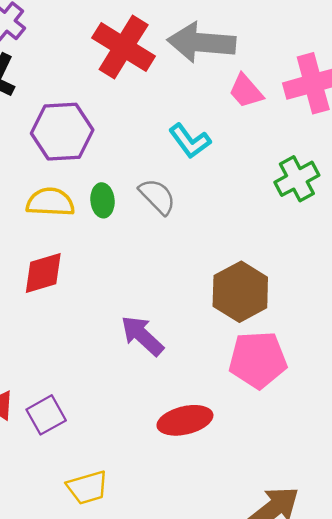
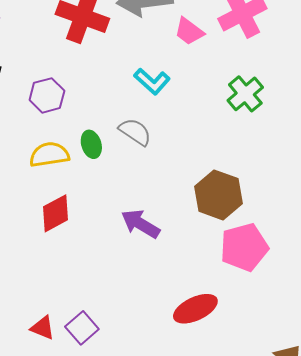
purple hexagon: (62, 132) -> (47, 95), size x0.7
purple arrow: (142, 336) -> (141, 224), moved

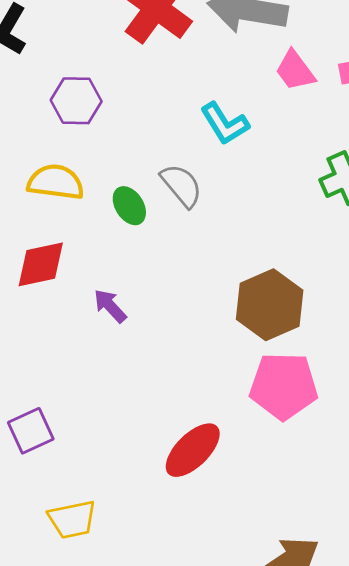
green ellipse: (91, 144) -> (129, 206), moved, turned -32
purple arrow: (141, 224) -> (110, 306), moved, size x0.7
red ellipse: (195, 309) -> (193, 450), turned -36

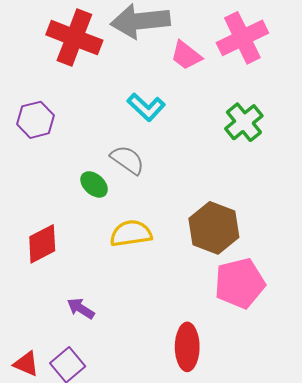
yellow semicircle: (56, 182) -> (131, 233), moved
purple arrow: (110, 306) -> (81, 308), moved
red ellipse: (193, 450) -> (187, 347), turned -30

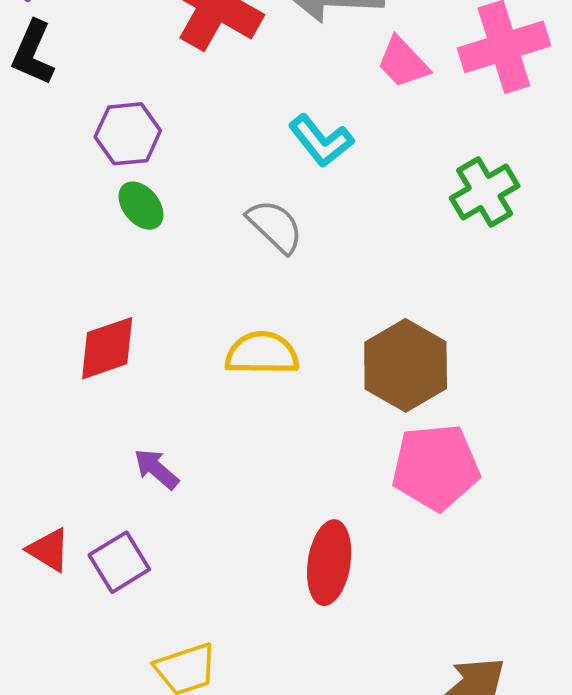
green ellipse: (94, 184) -> (141, 206), moved

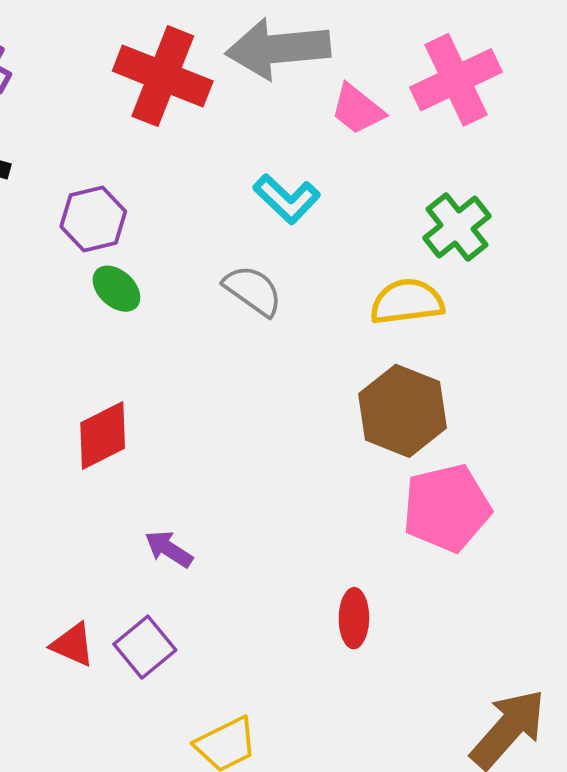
yellow semicircle: (262, 353) -> (407, 302), moved
red ellipse: (329, 563) -> (354, 618), size x0.7

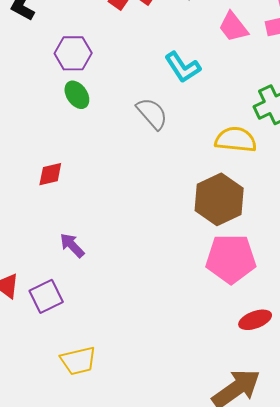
red diamond: (103, 435) -> (50, 174), size x0.7
red ellipse: (354, 618) -> (255, 320), moved, turned 56

